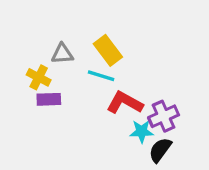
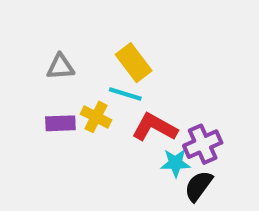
gray triangle: (62, 54) -> (60, 67), moved
yellow cross: (39, 77) -> (96, 117), moved

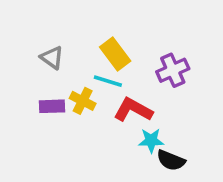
gray triangle: (60, 67) -> (52, 58), turned 40
purple cross: (203, 144) -> (173, 70), moved
black semicircle: (198, 186) -> (171, 160), turned -104

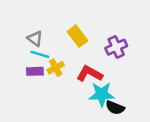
cyan line: (108, 81) -> (40, 54), moved
yellow cross: (83, 101) -> (56, 68), turned 35
cyan star: (151, 141) -> (102, 94), size x1.5

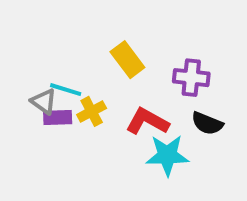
gray triangle: (35, 39) -> (44, 101), moved
purple cross: (116, 47) -> (191, 78), turned 30
black semicircle: (115, 108) -> (207, 123), moved

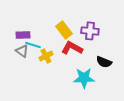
purple cross: (191, 78) -> (90, 31), moved
purple rectangle: (58, 117) -> (23, 35), moved
red L-shape: (147, 121) -> (72, 48), moved

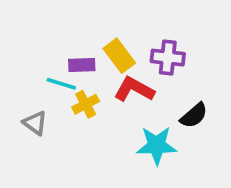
purple rectangle: (23, 35) -> (82, 65), moved
gray triangle: (22, 51) -> (35, 123), moved
black semicircle: (104, 62) -> (194, 115), turned -63

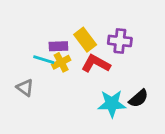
yellow cross: (86, 104) -> (61, 62), moved
black semicircle: (194, 115) -> (139, 98), moved

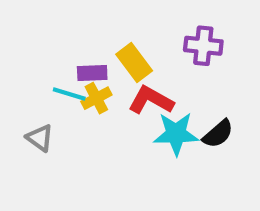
purple cross: (120, 41) -> (203, 46), moved
black semicircle: (139, 98) -> (218, 134), moved
cyan star: (112, 104) -> (176, 134), moved

